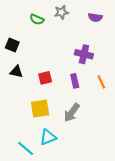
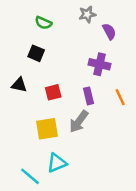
gray star: (61, 12) -> (87, 14), moved
purple semicircle: (95, 17) -> (109, 31), moved, turned -128
black square: (12, 45) -> (36, 53), moved
gray arrow: (72, 113) -> (79, 122), moved

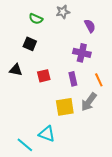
gray star: (87, 14) -> (63, 12), moved
gray arrow: (79, 122) -> (89, 102), moved
yellow square: (47, 129) -> (65, 107), moved
cyan triangle: (57, 163) -> (47, 134), turned 42

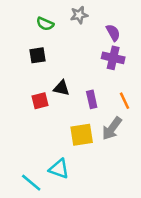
black square: (30, 44) -> (38, 55), turned -32
purple cross: (82, 53) -> (113, 58), moved
black triangle: (16, 70) -> (61, 88), moved
red square: (44, 76) -> (40, 101), moved

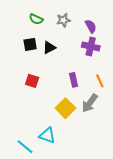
gray star: (79, 15) -> (63, 20), moved
black triangle: (61, 88) -> (49, 47), moved, turned -40
red square: (40, 101) -> (32, 81), turned 32
yellow square: (82, 135) -> (65, 108), turned -36

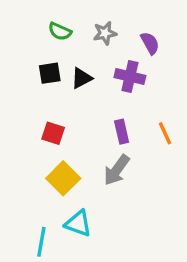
purple cross: (91, 46) -> (130, 76), moved
gray arrow: (90, 103) -> (117, 170), moved
yellow square: (65, 108) -> (63, 178), moved
cyan line: (25, 147) -> (41, 242), turned 60

